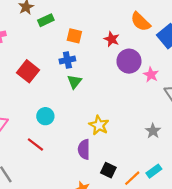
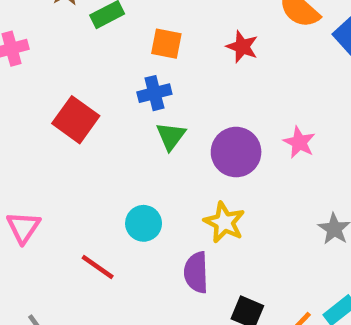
purple circle: (129, 61) -> (236, 152), moved
pink star: (151, 75) -> (299, 142), moved
cyan circle: (45, 116) -> (144, 223), moved

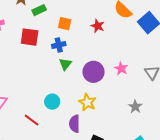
red square: (76, 120) -> (30, 37), moved, turned -30

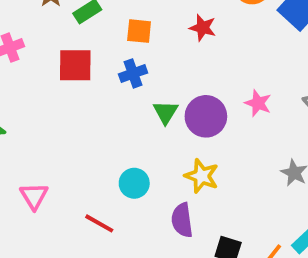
green triangle: (65, 64) -> (165, 112), moved

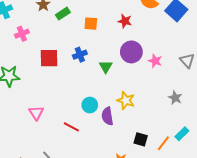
red square: (75, 65) -> (49, 58), moved
blue cross: (133, 73) -> (80, 55), moved
purple circle: (206, 116) -> (131, 52), moved
purple semicircle: (182, 220) -> (107, 116), moved

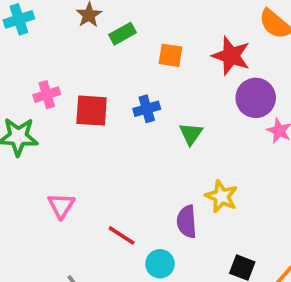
red star: (125, 21) -> (231, 56), size x1.5
pink cross: (22, 34) -> (47, 95), moved
purple circle: (131, 52) -> (256, 98), moved
cyan circle: (90, 105) -> (160, 264), moved

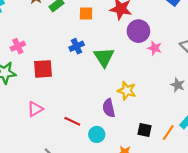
red square: (92, 111) -> (43, 69), moved
green triangle: (191, 134) -> (104, 57), size x1.5
pink triangle: (61, 206) -> (35, 109), turned 35

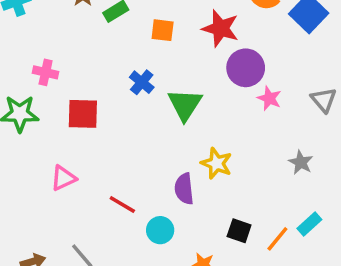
pink cross: (18, 46) -> (46, 72), turned 32
blue cross: (77, 46) -> (142, 82), turned -32

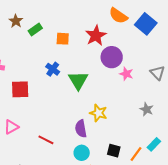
red star: (220, 28) -> (96, 36), turned 30
cyan circle: (160, 230) -> (82, 153), moved

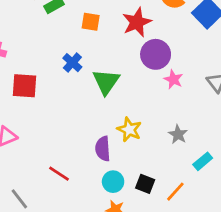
gray star: (147, 109) -> (178, 134), moved
red line: (46, 140) -> (59, 174), moved
cyan rectangle: (154, 144) -> (203, 161), moved
cyan circle: (82, 153) -> (113, 182), moved

